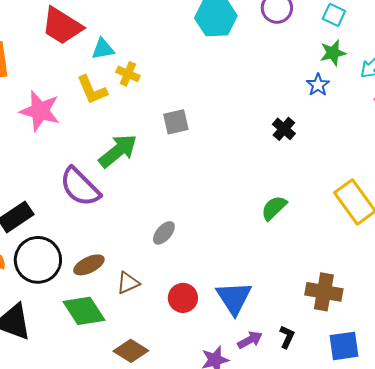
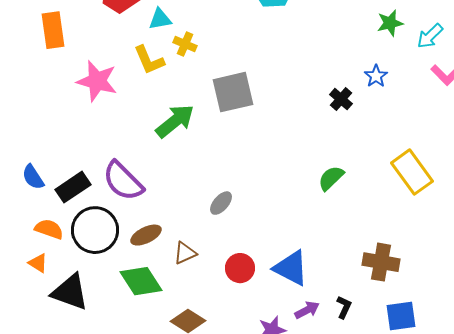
blue star: (318, 85) -> (376, 76), moved
gray square: (176, 122) -> (233, 92), size x1.6
purple semicircle: (80, 187) -> (123, 181), moved
blue triangle: (234, 298) -> (291, 268), turned -30

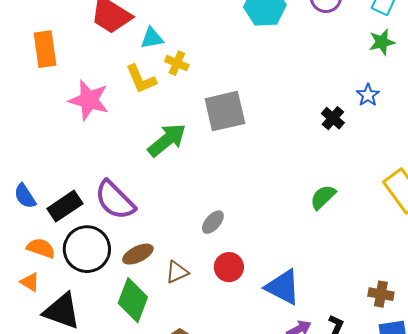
brown cross: (381, 262) -> (381, 294), moved, size x0.7
red circle: (240, 268) -> (229, 267), moved
green diamond: (141, 281) -> (133, 300), turned 54

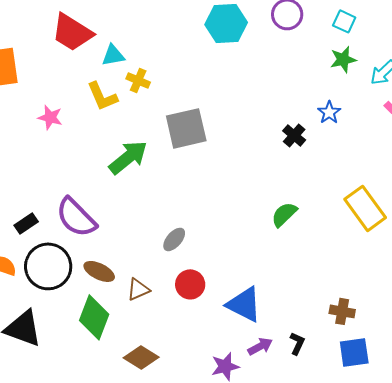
pink star: (89, 100) -> (50, 117), size x0.6
black rectangle: (65, 206) -> (26, 223), size x0.7
brown ellipse: (138, 254) -> (99, 271), turned 52

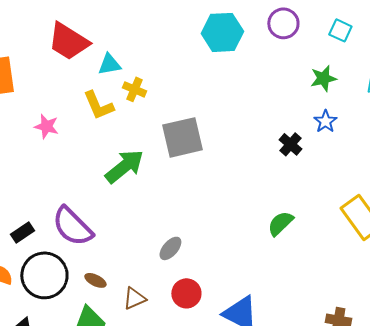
green star: (343, 59) -> (323, 78), moved
brown ellipse: (99, 271) -> (95, 280), size x0.7

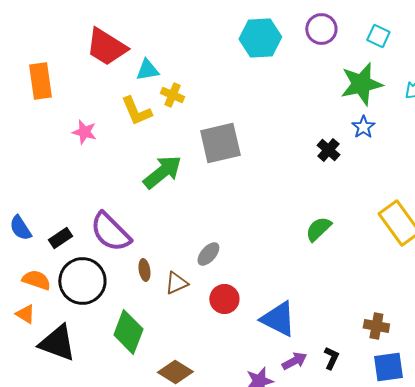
green star: (323, 78) -> (361, 84), size x1.6
brown ellipse: (95, 280) -> (144, 270), moved, turned 55
brown triangle: (134, 298) -> (176, 283), moved

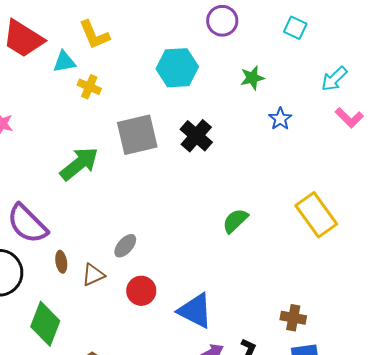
purple circle: (321, 29) -> (222, 21), moved
cyan hexagon: (260, 38) -> (177, 68), moved
green star: (361, 84) -> (252, 78), moved, size x0.6
yellow L-shape: (136, 111) -> (94, 35), moved
black cross: (328, 150) -> (196, 136), moved, size x1.4

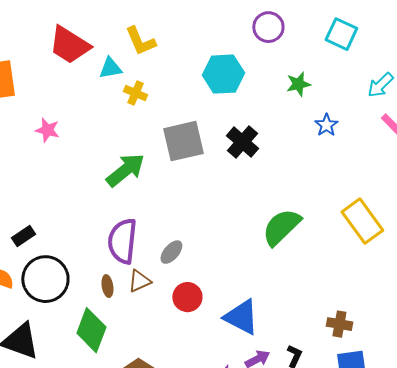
cyan square: (295, 28) -> (341, 34), size x1.4
green semicircle: (235, 221) -> (281, 227), size x1.5
purple semicircle: (27, 224) -> (122, 241), moved, turned 51
brown ellipse: (61, 262) -> (107, 286), moved

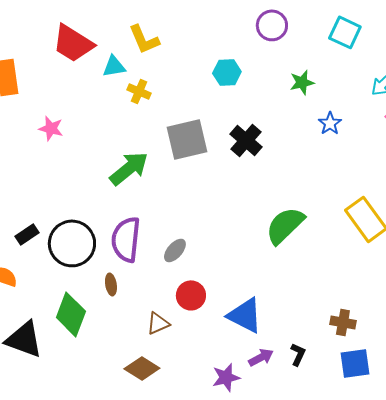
cyan hexagon: (223, 74) -> (227, 72), size x0.7
black circle: (45, 279) -> (72, 243), moved
brown triangle: (139, 281) -> (158, 323), moved
green diamond: (91, 330) -> (71, 314), moved

